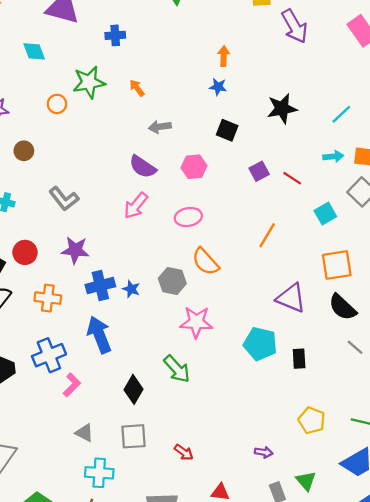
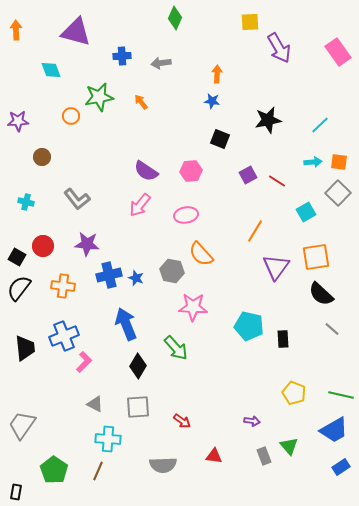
gray arrow: (160, 127) -> (161, 63), moved
purple triangle: (291, 298) -> (276, 267), moved, turned 44
blue arrow: (99, 335) -> (126, 324), moved

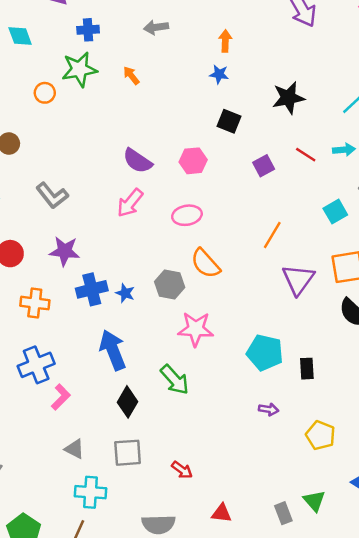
blue cross: (122, 56) -> (88, 30), moved
red line: (277, 181) -> (306, 155), moved
purple arrow: (252, 421) -> (269, 409), moved

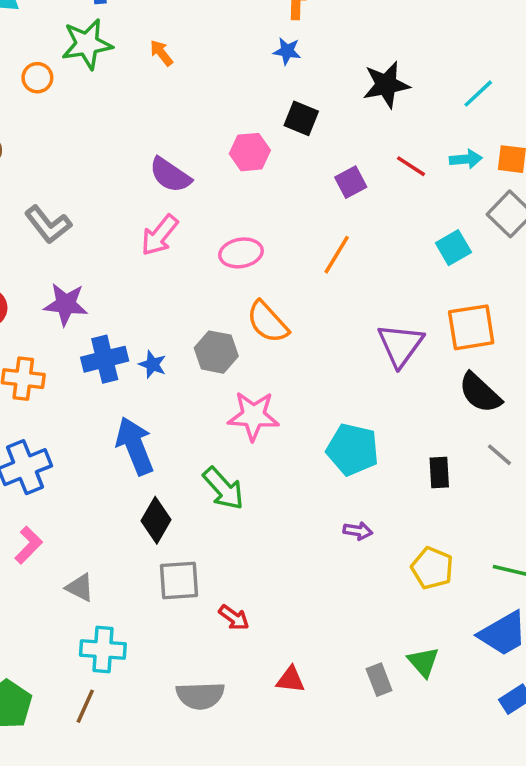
pink hexagon: (193, 161) -> (250, 152), moved
orange line: (272, 235) -> (337, 255), moved
black rectangle: (307, 369) -> (439, 472), moved
pink L-shape: (61, 397) -> (29, 545), moved
gray square: (128, 453) -> (179, 580), moved

